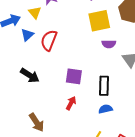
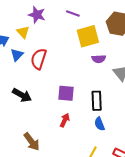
blue semicircle: (106, 109) -> (100, 124), turned -96

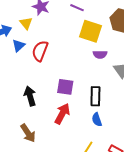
yellow square: (88, 36) -> (91, 31), turned 30
black arrow: (22, 95) -> (30, 96), moved, turned -138
red arrow: (65, 120) -> (62, 114), size x1.5

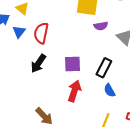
black arrow: (30, 96) -> (38, 63), moved, turned -120
black rectangle: (95, 96) -> (104, 68), turned 36

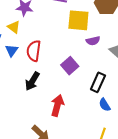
purple square: (72, 64) -> (70, 66), moved, turned -36
red arrow: (74, 91) -> (57, 105), moved

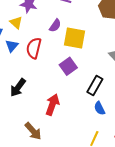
yellow square: (78, 20) -> (75, 38), moved
purple semicircle: (93, 41) -> (55, 26), moved, turned -48
black arrow: (32, 81) -> (18, 88), moved

